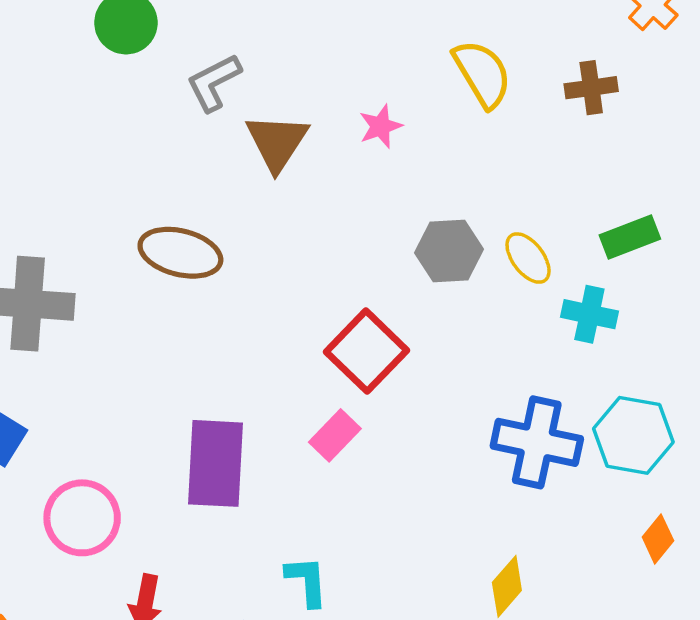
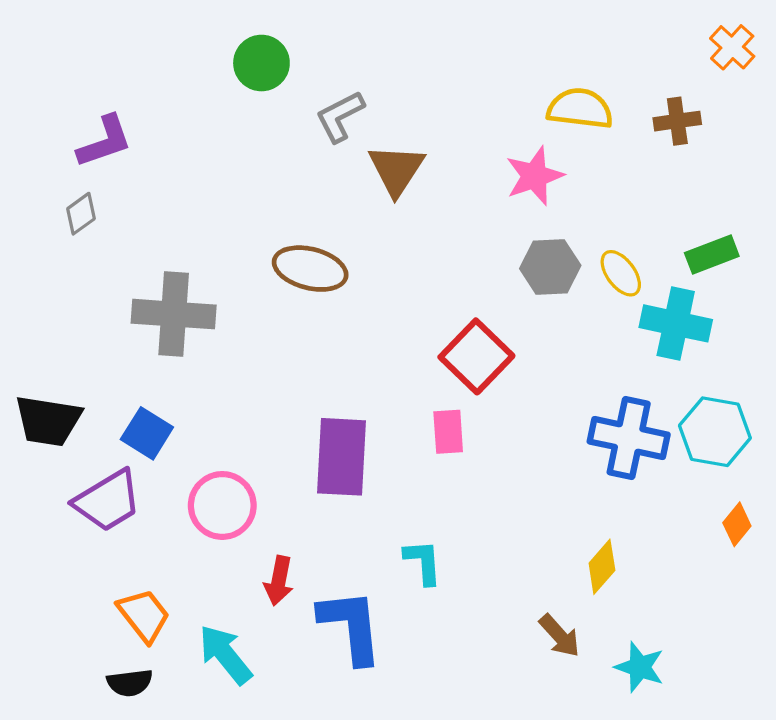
yellow semicircle: (482, 74) -> (580, 109), turned -52
pink star: (381, 126) -> (534, 176), moved, size x1.5
cyan cross: (589, 314) -> (676, 323), size x1.4
pink rectangle: (335, 435) -> (448, 432), turned -48

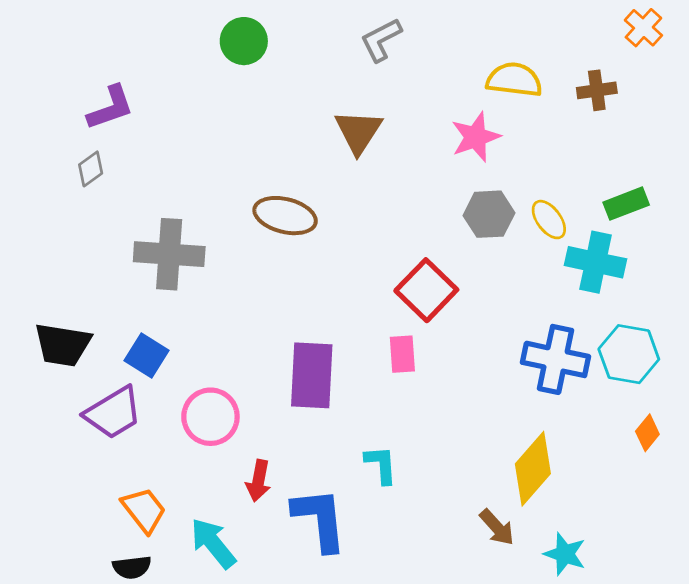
gray L-shape: (340, 116) -> (381, 40), moved
yellow diamond: (602, 567) -> (533, 469), size x1.6

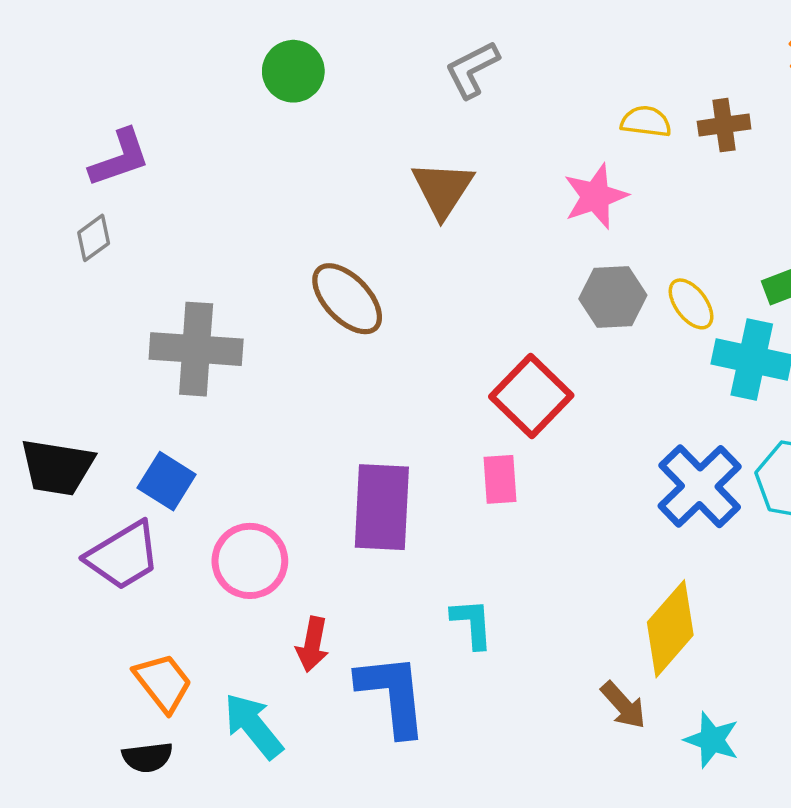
yellow semicircle: (514, 80) -> (646, 122), size x0.7
brown cross: (597, 90) -> (724, 125), moved
brown ellipse: (285, 216) -> (347, 299), turned 32
blue cross: (556, 359) -> (700, 486), turned 34

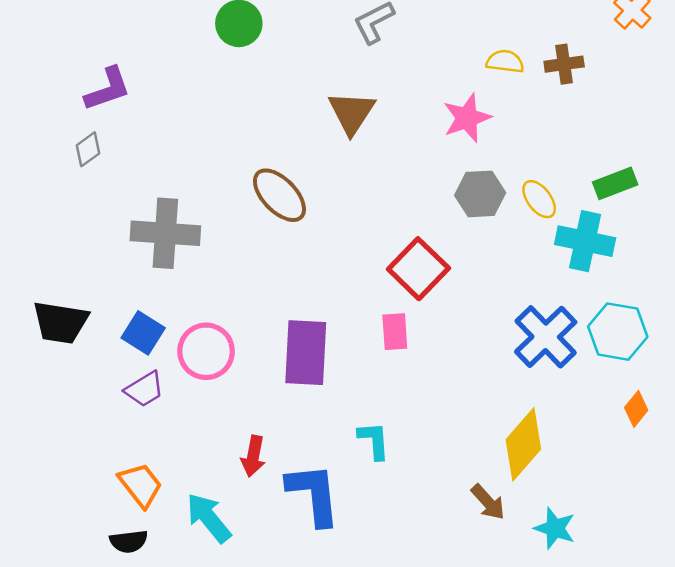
purple trapezoid: (123, 556) -> (144, 389), moved, size x0.7
pink circle: (250, 561) -> (206, 351), moved

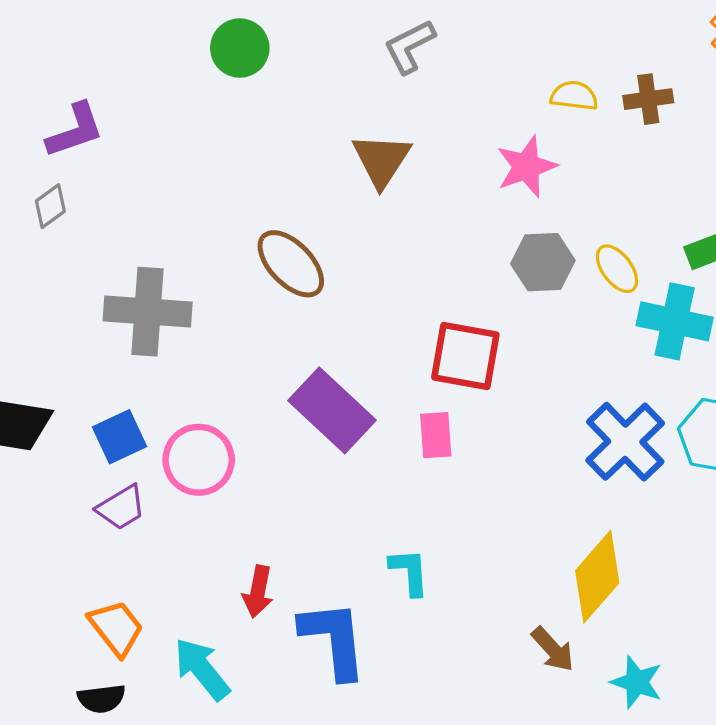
red square: (418, 269) -> (465, 356), turned -34
blue square: (143, 333) -> (120, 437), turned 33
purple rectangle: (306, 353) -> (332, 410), moved, turned -50

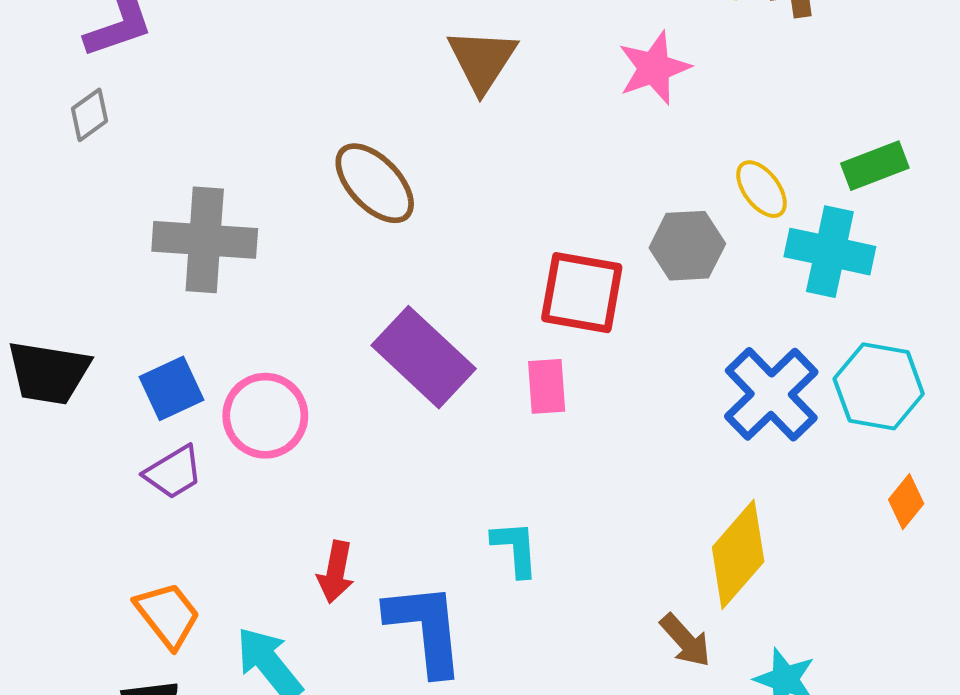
gray hexagon: (543, 262) -> (687, 246), moved

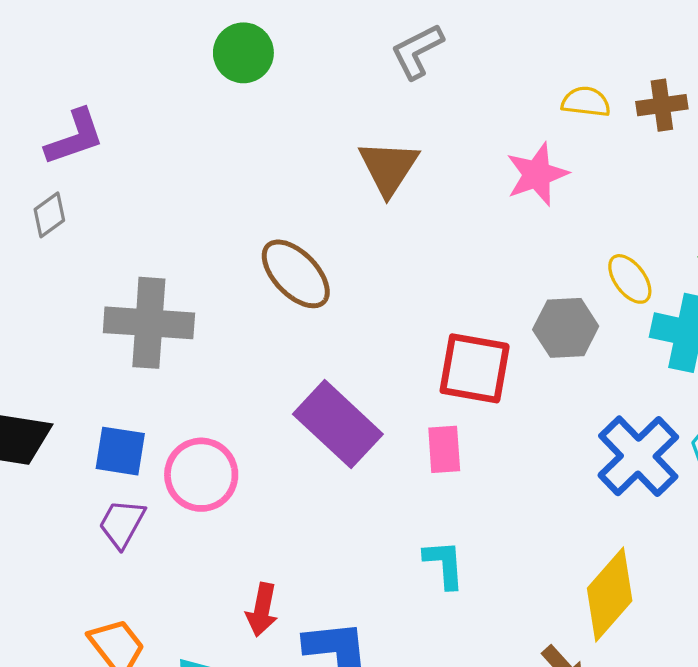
blue square: (172, 388) -> (120, 451), turned 34
purple trapezoid: (173, 472) -> (122, 524), turned 150
cyan L-shape: (515, 549) -> (444, 564), moved

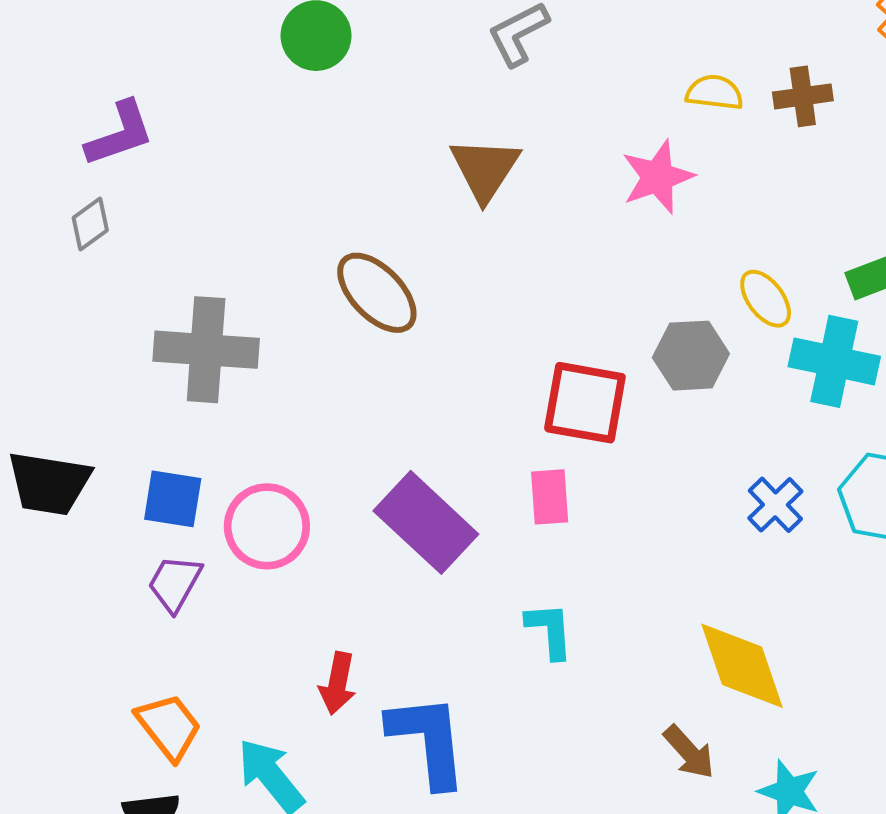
purple rectangle: (338, 424) -> (426, 522), moved
blue cross: (638, 456) -> (775, 505), size x0.6
yellow diamond: (610, 595) -> (742, 666), turned -60

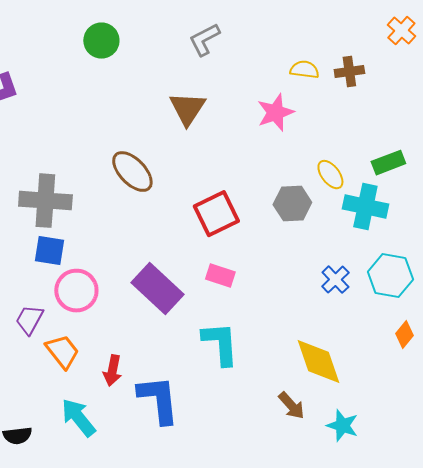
red square: (585, 403) -> (216, 214), moved, turned -36
pink rectangle: (550, 497) -> (220, 276), turned -68
blue square: (173, 499) -> (49, 251), moved
cyan L-shape: (550, 630) -> (220, 344), size x1.5
orange trapezoid: (169, 727) -> (62, 352), moved

